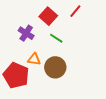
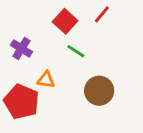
purple cross: (26, 33) -> (21, 48), moved
brown circle: (55, 67) -> (99, 91), moved

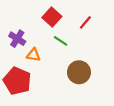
red line: (102, 14) -> (85, 22), moved
orange triangle: (46, 80) -> (33, 55), moved

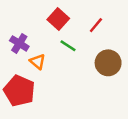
orange triangle: (33, 55) -> (38, 62), turned 32
brown circle: (79, 72) -> (108, 63), moved

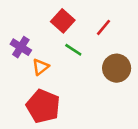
orange triangle: (38, 62) -> (40, 67), turned 42
red pentagon: (19, 91) -> (43, 106), moved

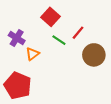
red line: (103, 27) -> (78, 33), moved
red pentagon: (43, 106) -> (18, 86), moved

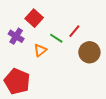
red square: (50, 17) -> (34, 18), moved
orange triangle: (33, 54) -> (40, 50), moved

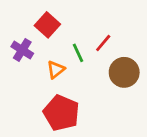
green line: (56, 38) -> (78, 53), turned 32
red pentagon: (17, 81) -> (61, 113), moved

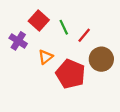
green line: (78, 53) -> (64, 27), moved
red pentagon: (61, 113) -> (71, 74), moved

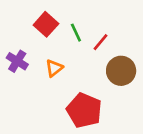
purple cross: (18, 41) -> (17, 61), moved
red pentagon: (71, 74) -> (84, 110), moved

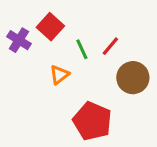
green line: (76, 33) -> (82, 49), moved
purple cross: (17, 61) -> (19, 40), moved

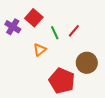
brown circle: (133, 78) -> (87, 63), moved

